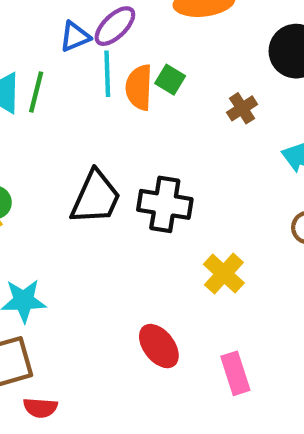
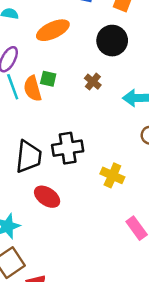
red ellipse: (159, 346) -> (47, 197), moved

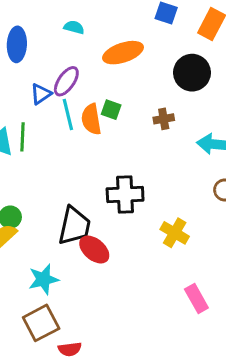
brown cross: (93, 82) -> (164, 119), turned 35
black trapezoid: (29, 157) -> (74, 226), moved

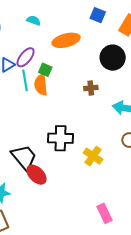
green square: (111, 110) -> (45, 70), moved
black trapezoid: (74, 226) -> (24, 157), turned -56
yellow cross: (175, 233) -> (93, 156), moved

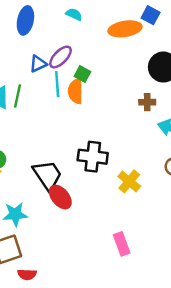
orange ellipse: (66, 40) -> (125, 29), moved
brown cross: (91, 88) -> (147, 102), moved
pink rectangle: (105, 213) -> (122, 244), moved

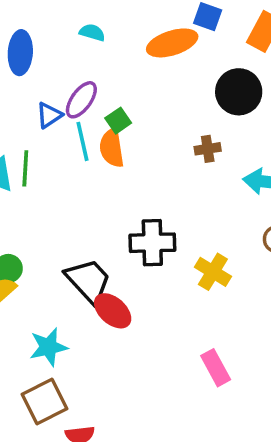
green square: (82, 74) -> (118, 121), turned 35
brown cross: (147, 102) -> (208, 149), moved

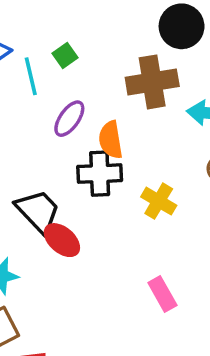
purple ellipse: (81, 100) -> (69, 119), moved
orange semicircle: (112, 148) -> (111, 140), moved
brown cross: (208, 149) -> (152, 82), size x2.0

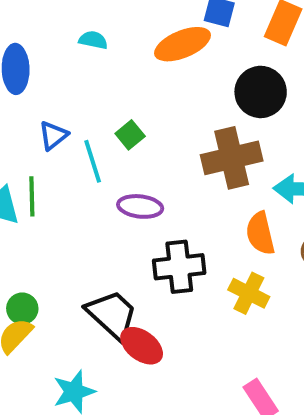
purple ellipse: (69, 119) -> (140, 206), turned 66
orange semicircle: (111, 140) -> (260, 233), moved

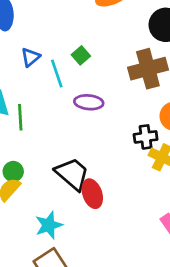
green line: (32, 196) -> (20, 117), moved
black cross: (179, 267) -> (146, 137), moved, size x0.7
red ellipse: (142, 346) -> (92, 194), turned 36

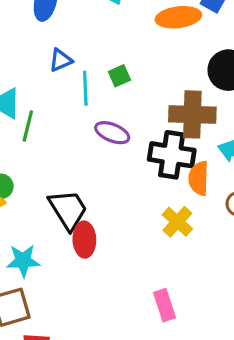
black cross: (146, 137) -> (172, 155), moved, size x1.6

